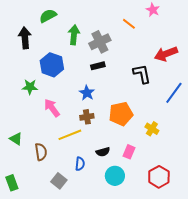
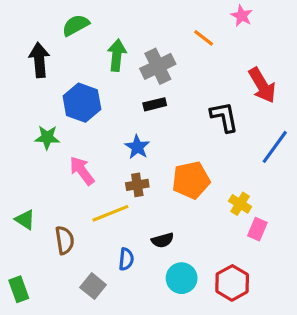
red arrow: (166, 54) -> (262, 85), turned -100
pink rectangle: (129, 152) -> (257, 229), moved
red hexagon: (159, 177) -> (232, 283), moved

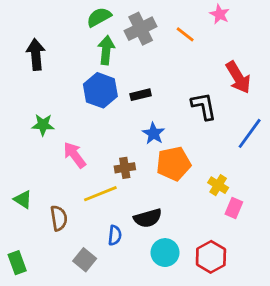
green semicircle: (76, 25) -> (99, 17), moved
gray cross: (158, 66) -> (141, 29), moved
blue hexagon: (82, 103) -> (100, 90), moved
blue star: (137, 147) -> (154, 133), moved
black semicircle: (163, 240) -> (148, 218), size x1.4

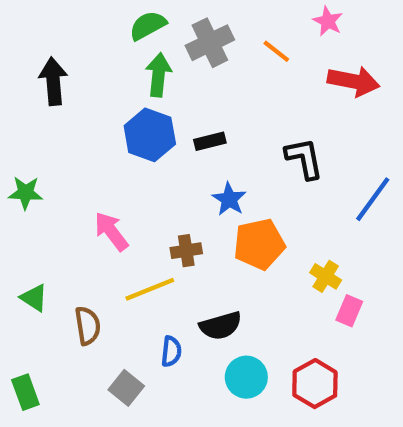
red arrow: (238, 77) -> (354, 81), moved, turned -48
green star: (43, 125) -> (25, 193), moved

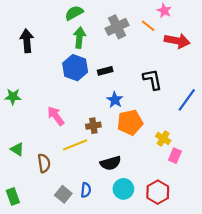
gray cross: (210, 43) -> (117, 27), moved
orange line: (276, 51) -> (148, 26), moved
blue semicircle: (171, 351) -> (86, 190), moved

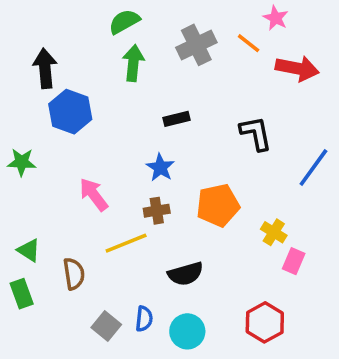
blue hexagon: (75, 68) -> (70, 112), moved
blue star: (115, 100) -> (160, 167), moved
cyan circle: (123, 189) -> (187, 331), moved
green rectangle: (13, 196) -> (22, 294), moved

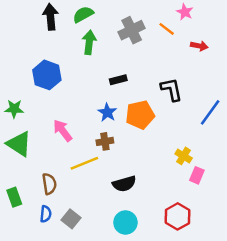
black arrow: (45, 68) -> (50, 17), moved
red arrow: (297, 68) -> (199, 46), size x0.6
orange pentagon: (218, 205) -> (140, 115), moved
green triangle: (29, 250) -> (19, 144), moved, size x1.6
blue semicircle: (144, 319) -> (46, 214), moved

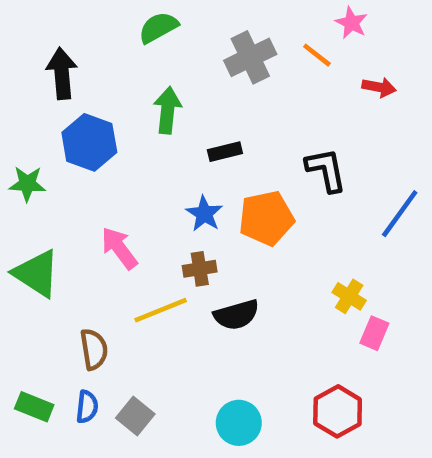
black arrow: (50, 17) -> (62, 73), moved
green arrow: (89, 42) -> (167, 110), moved
green star: (14, 109) -> (27, 184), moved
black semicircle: (124, 184) -> (236, 315), moved
green rectangle: (14, 197) -> (34, 407), moved, turned -48

